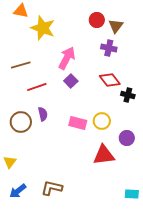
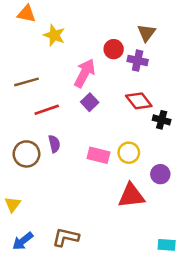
red circle: (97, 20) -> (114, 49), moved
yellow star: (43, 28) -> (54, 35), size x0.7

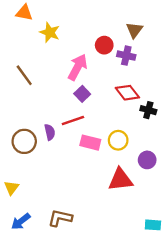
brown line: (26, 82) -> (24, 75), turned 70
red line: (47, 110) -> (73, 121), moved

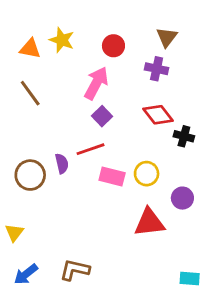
orange triangle: (24, 13) -> (30, 49), moved
red circle: (104, 45) -> (113, 46), moved

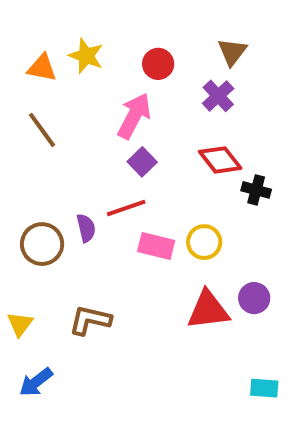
purple cross: (157, 69) -> (218, 96), turned 35
purple circle: (182, 198) -> (254, 298), moved
brown L-shape: (75, 270) -> (90, 320), moved

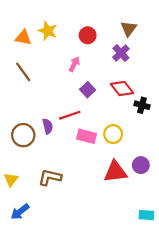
pink arrow: (134, 116) -> (74, 64), size x0.6
purple square: (142, 162) -> (88, 90), moved

